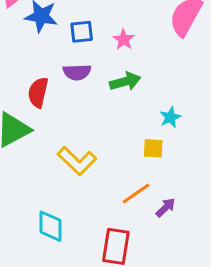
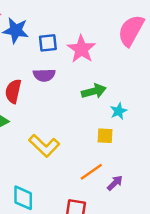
pink star: (124, 40) -> (81, 49), size x1.6
green arrow: (125, 82) -> (94, 91), moved

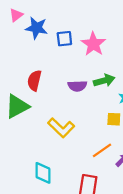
purple semicircle: (44, 75) -> (77, 86), moved

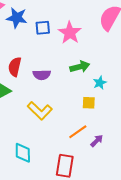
purple semicircle: (77, 86) -> (42, 75), moved

